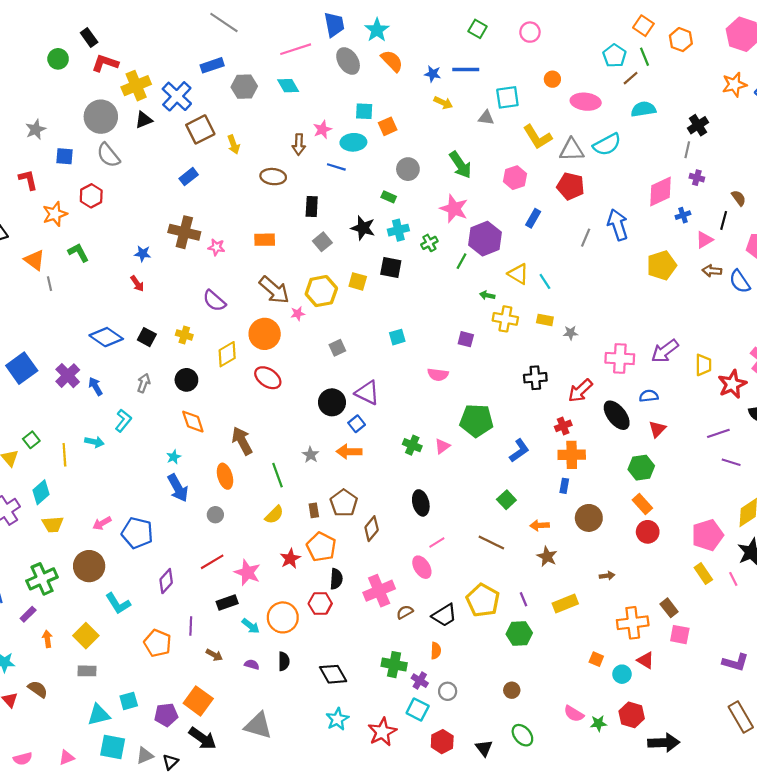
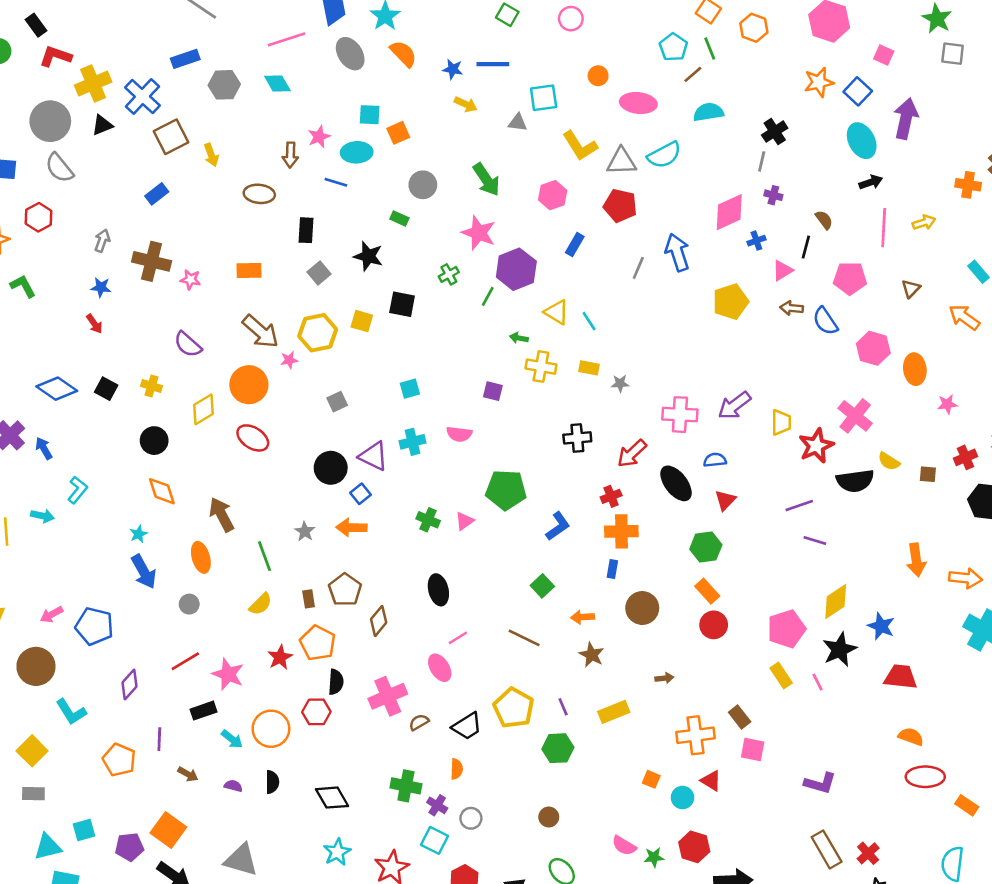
cyan cross: (398, 230) -> (412, 442), moved
gray arrow: (144, 383) -> (102, 241), moved

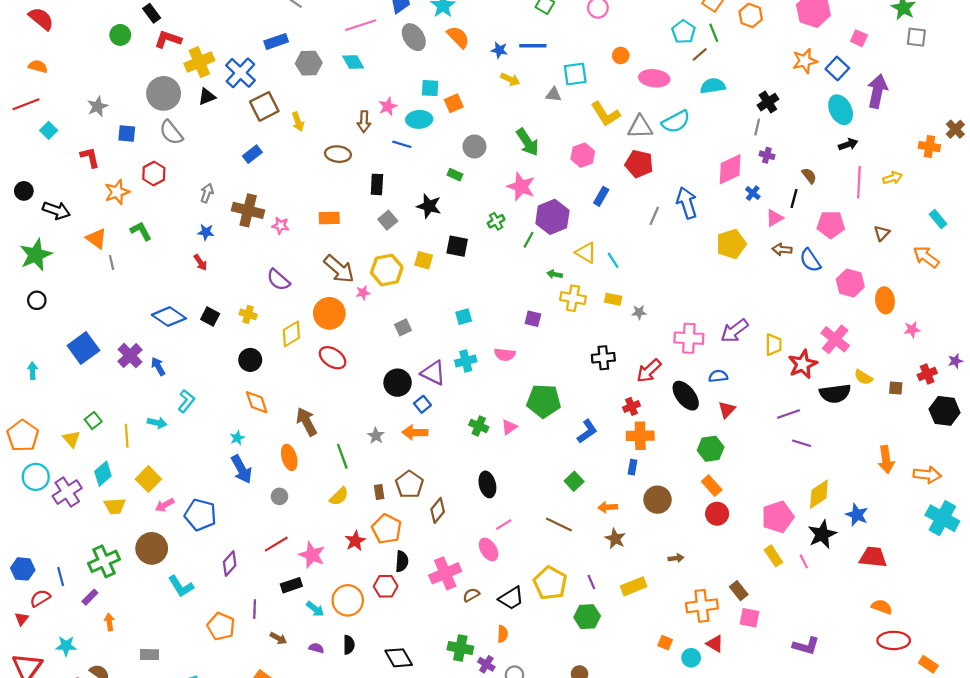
blue cross: (756, 241) -> (753, 193), turned -32
yellow square: (32, 751) -> (148, 479), moved

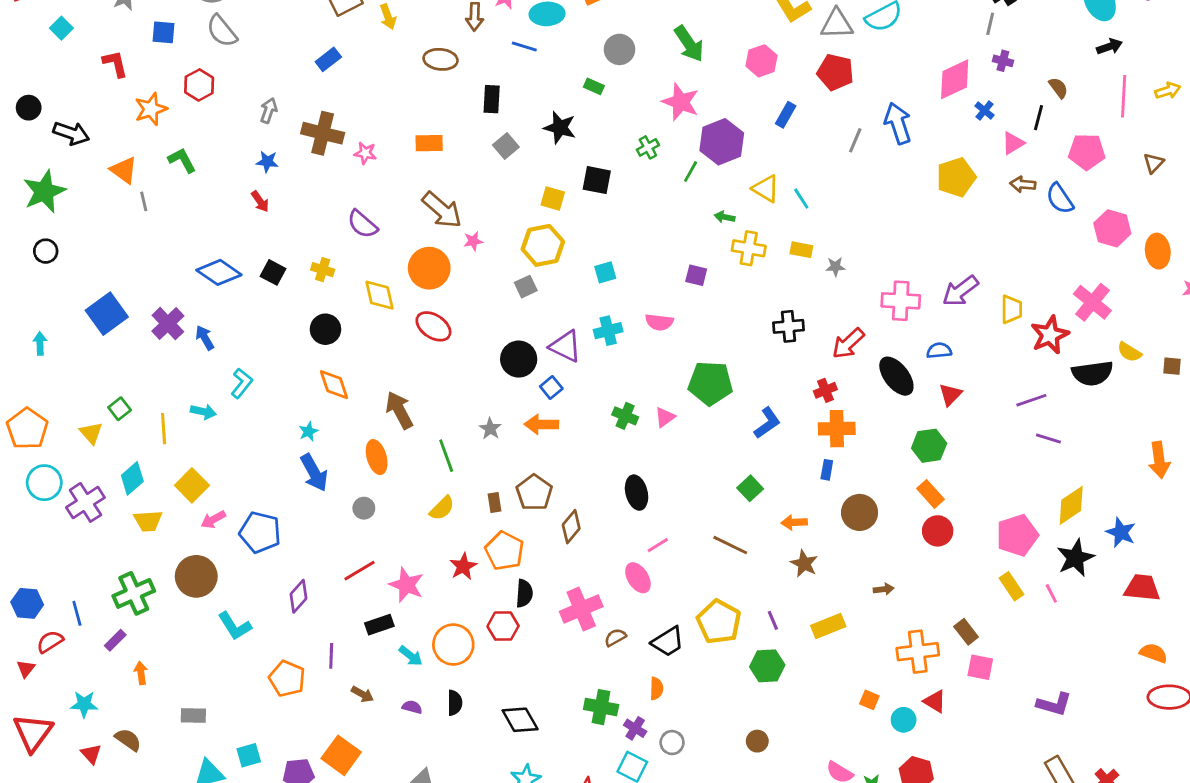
yellow hexagon: (387, 270) -> (543, 245), moved
yellow diamond: (291, 334) -> (379, 295), turned -72

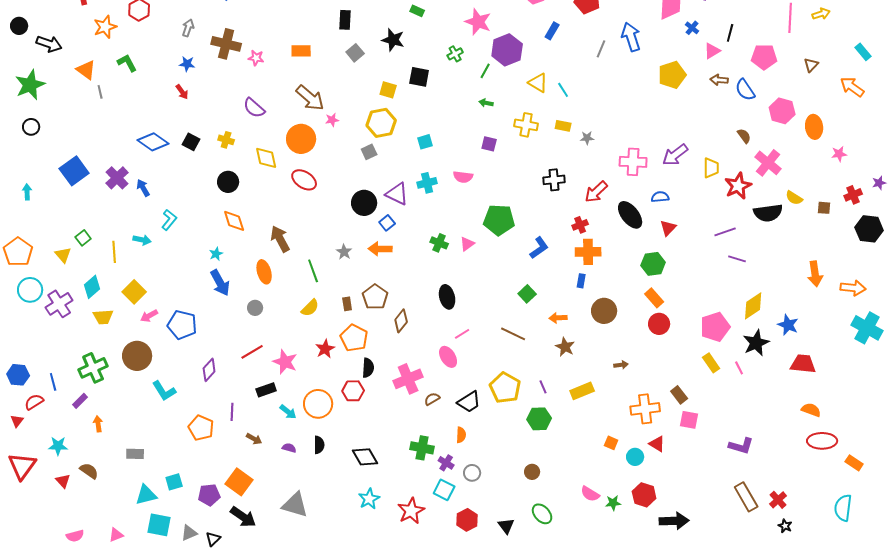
brown semicircle: (1058, 88) -> (744, 136), moved
green arrow: (725, 217) -> (486, 103), moved

